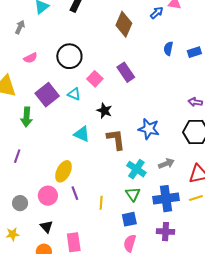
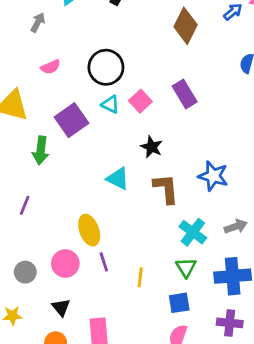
cyan triangle: (74, 94) -> (110, 104), moved
yellow ellipse: (63, 171) -> (89, 230), turned -50

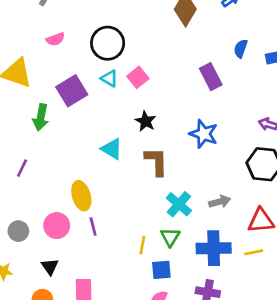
purple rectangle: (185, 94) -> (211, 77), moved
blue star: (213, 176) -> (204, 134), moved
yellow line: (140, 277) -> (142, 245), moved

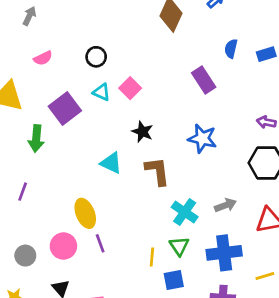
black circle: (108, 43) -> (96, 57), size x0.6
yellow line: (254, 252) -> (265, 276), moved

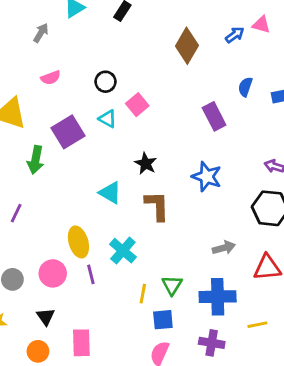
pink square: (130, 88) -> (137, 105), moved
cyan cross: (185, 212) -> (123, 251), moved

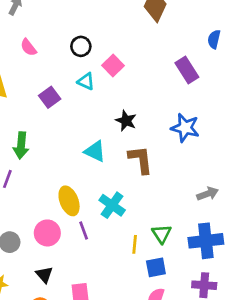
pink semicircle: (51, 78) -> (28, 47), turned 78
purple square: (68, 132) -> (50, 97), size x0.7
green arrow: (36, 160) -> (21, 145), moved

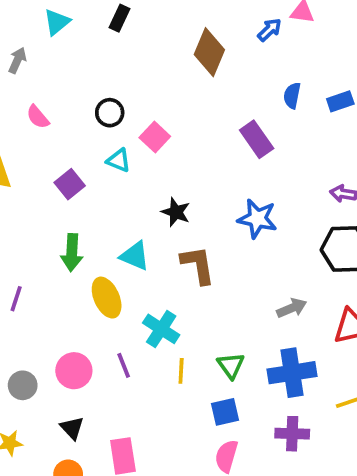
green arrow: (21, 145) -> (72, 252), moved
yellow ellipse: (69, 201) -> (107, 298), moved
yellow line: (135, 244) -> (181, 371), moved

